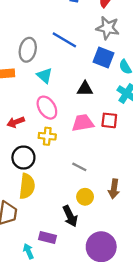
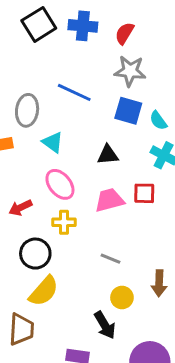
yellow semicircle: (27, 186) -> (44, 291), turned 40

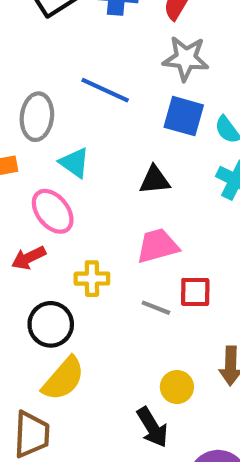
pink ellipse: (60, 184) -> (53, 211), moved
red square: (144, 193) -> (195, 292), moved
gray line: (111, 259) -> (156, 308), moved

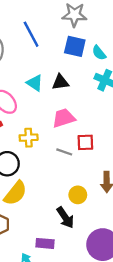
blue line: (105, 90) -> (31, 34), turned 40
cyan triangle: (75, 163) -> (35, 83), moved

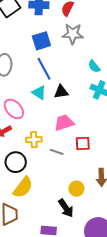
blue line: (31, 34) -> (44, 69), moved
blue square: (75, 46) -> (41, 41), moved, turned -30
gray line: (64, 152) -> (57, 152), moved

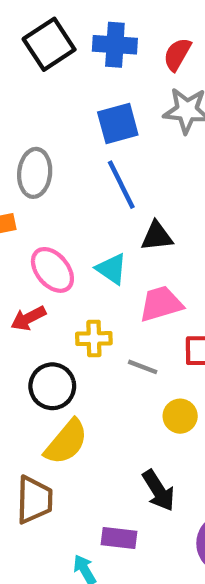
cyan triangle: (39, 93) -> (112, 269), moved
yellow circle: (77, 189) -> (180, 416), moved

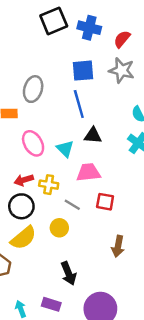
red arrow: (28, 318) -> (24, 180), moved
yellow circle: (180, 416) -> (59, 228), moved
purple rectangle: (119, 538) -> (51, 304), moved

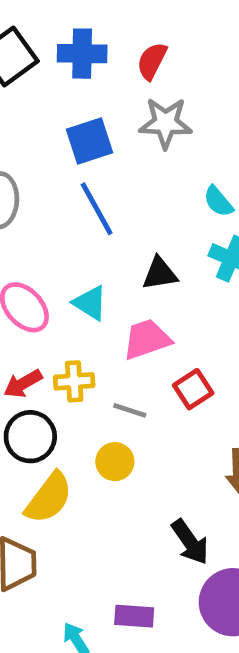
black triangle: (93, 135) -> (160, 274), moved
red square: (105, 202) -> (193, 389), turned -30
black arrow: (69, 273) -> (190, 542), moved

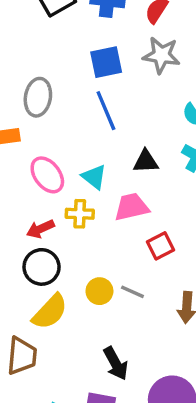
yellow cross: (74, 381) -> (80, 214), moved
gray line: (130, 410) -> (132, 292), moved
black arrow: (190, 542) -> (116, 363), moved

